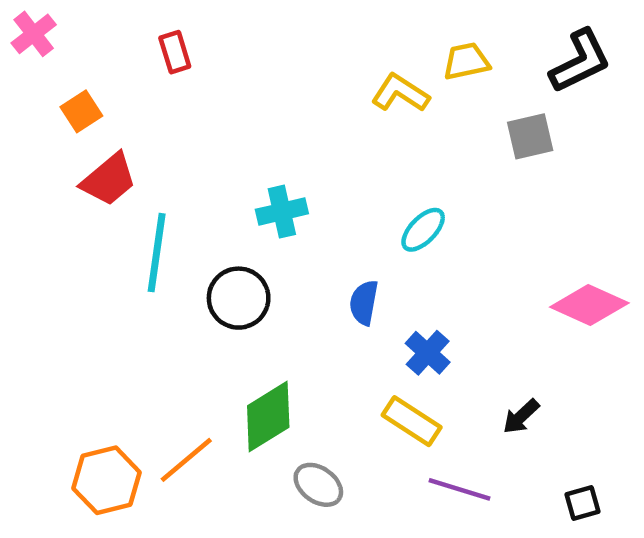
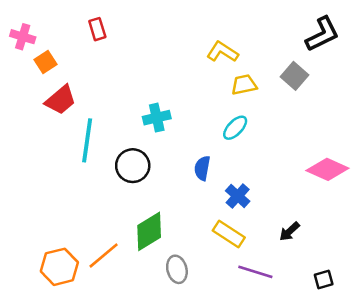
pink cross: (34, 34) -> (23, 37), moved, turned -35
yellow trapezoid: (466, 61) -> (244, 85), moved
gray square: (530, 136) -> (295, 76), turned -36
gray ellipse: (318, 485) -> (177, 269), turned 40

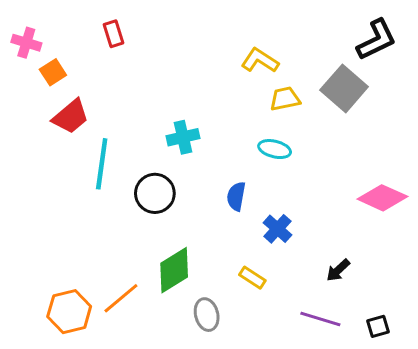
gray square: (295, 76) -> (344, 88), size x1.4
cyan ellipse: (235, 128) -> (275, 149), turned 60
yellow rectangle: (229, 234) -> (252, 278), moved, size x0.7
purple line: (255, 272) -> (320, 319), moved

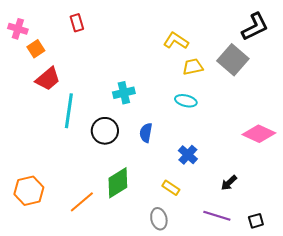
blue semicircle: (236, 196) -> (146, 133), moved
orange hexagon: (69, 312) -> (29, 191), moved
gray ellipse: (207, 315) -> (159, 219), moved

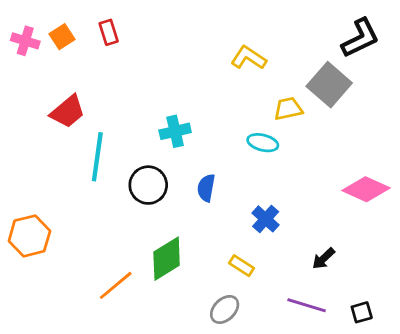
orange square: (36, 49) -> (62, 37), moved
yellow trapezoid: (193, 67) -> (288, 109), moved
orange hexagon: (29, 191) -> (29, 236), moved
gray ellipse: (159, 219) -> (225, 309), turned 60

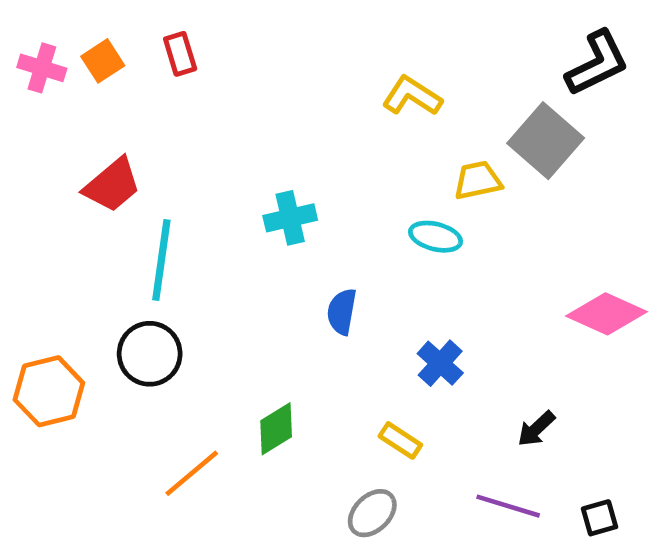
black circle: (148, 185) -> (150, 354), moved
green diamond: (167, 259) -> (276, 429), size x0.7

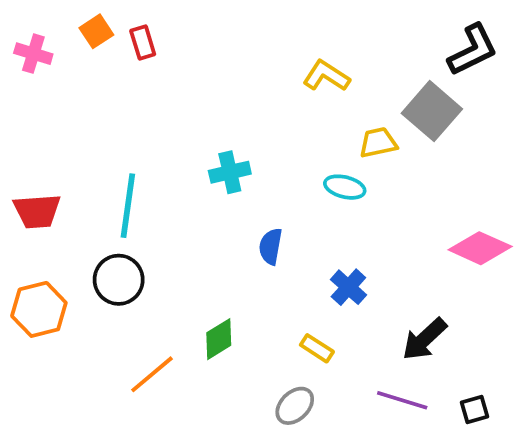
orange square: (103, 61) -> (96, 31), moved
red trapezoid: (112, 185) -> (37, 211), moved, turned 36
black arrow: (536, 429) -> (424, 339), size x1.5

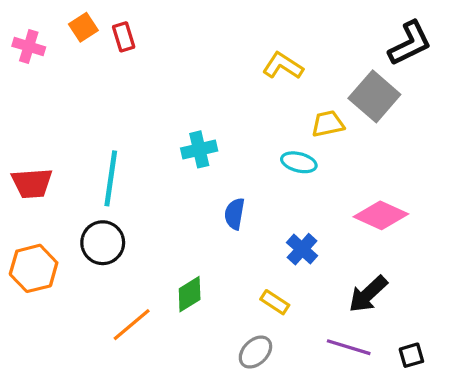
pink diamond: (480, 248) -> (381, 215), moved

